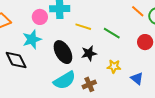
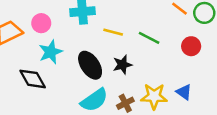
pink circle: (40, 17) -> (41, 23), moved
yellow star: (114, 66) -> (154, 96), moved, size x1.5

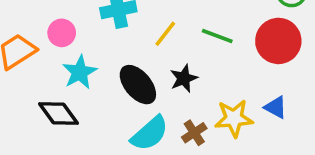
yellow line: (113, 32) -> (165, 34), turned -60
red circle: (191, 46) -> (278, 41), size x1.6

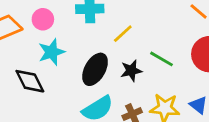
green line: (217, 36) -> (161, 59), moved
black ellipse: (138, 85) -> (95, 69), turned 60

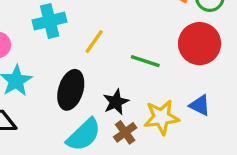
black star: (131, 71) -> (116, 102), moved

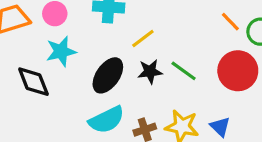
black star: (116, 102) -> (150, 72), moved

